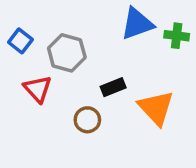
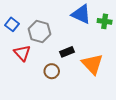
blue triangle: (137, 24) -> (81, 14), turned 45

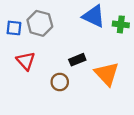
blue square: (12, 24) -> (14, 28), turned -32
gray hexagon: (39, 32) -> (40, 23), moved

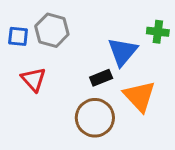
blue triangle: (94, 16) -> (123, 52), moved, turned 45
brown circle: (60, 82) -> (95, 118), moved, size x1.6

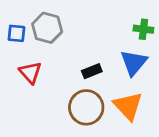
blue triangle: (123, 52) -> (134, 63), moved
orange triangle: (139, 96) -> (128, 106), moved

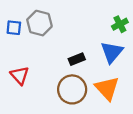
green cross: (143, 29) -> (120, 24), turned -35
red triangle: (30, 72) -> (20, 75), moved

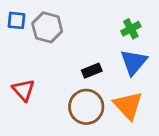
green cross: (120, 24) -> (131, 29), moved
blue square: (14, 28) -> (17, 20), moved

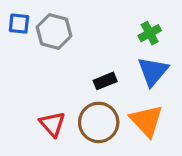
red triangle: (23, 90) -> (52, 124), moved

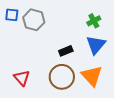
red triangle: (52, 124) -> (22, 78), moved

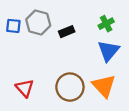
blue square: (12, 15) -> (13, 26), moved
black rectangle: (66, 51) -> (67, 32), moved

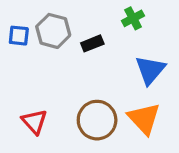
green cross: (106, 24) -> (133, 18), moved

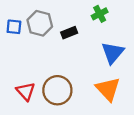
brown circle: (97, 120) -> (57, 90), moved

